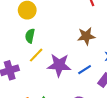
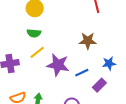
green semicircle: (30, 36) -> (34, 33), turned -104

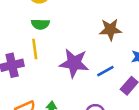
yellow line: (37, 52) -> (35, 49), moved, turned -56

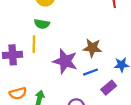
brown star: (110, 29) -> (92, 48), moved

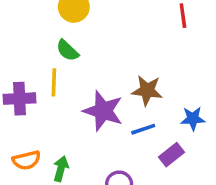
green semicircle: (42, 24) -> (67, 50), turned 32

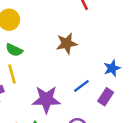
brown star: (147, 91) -> (67, 43), moved
purple star: (103, 111) -> (46, 99), moved

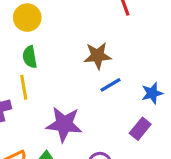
green semicircle: (14, 50) -> (30, 57), turned 49
blue line: (81, 86) -> (111, 85), moved

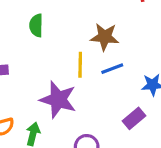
yellow line: (24, 87) -> (80, 65), moved

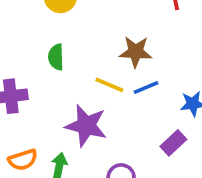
green semicircle: (36, 25) -> (56, 57), moved
yellow line: (80, 65) -> (109, 85), turned -65

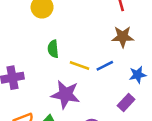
brown star: (136, 52) -> (123, 37), moved
green semicircle: (56, 57) -> (53, 49), moved

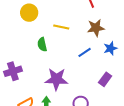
yellow line: (80, 66) -> (61, 27), moved
blue star: (138, 75) -> (110, 48), moved

